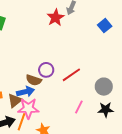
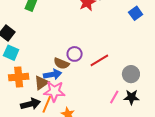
pink line: (79, 107) -> (114, 97), moved

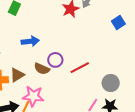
blue arrow: (53, 74) -> (30, 41), moved
brown triangle: (41, 83) -> (17, 75), moved

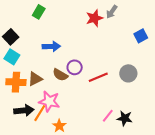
gray circle: (111, 83) -> (128, 73), moved

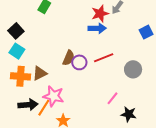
blue arrow: (51, 46) -> (97, 28), moved
brown semicircle: (60, 75) -> (69, 58), moved, turned -98
red line: (98, 77) -> (104, 58), moved
pink line: (108, 116) -> (112, 98), moved

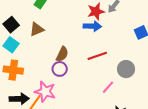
purple circle: (79, 62) -> (60, 69), moved
brown triangle: (40, 73) -> (37, 29), moved
pink line: (112, 98) -> (108, 87), moved

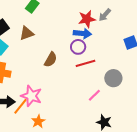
purple circle: (60, 69) -> (78, 47), moved

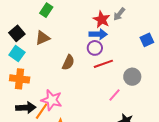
red star: (87, 19) -> (102, 19), turned -30

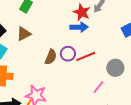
purple circle: (95, 48) -> (68, 54), moved

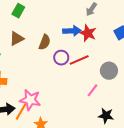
red star: (82, 12) -> (88, 33), moved
brown semicircle: (51, 57) -> (45, 42), moved

